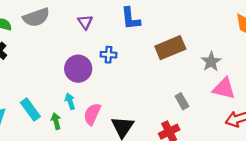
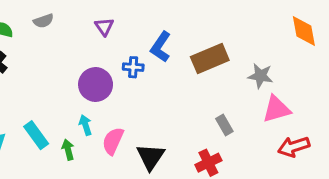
gray semicircle: (36, 17) -> (43, 21), size x0.6
blue L-shape: (131, 18) -> (161, 47), moved, turned 40
gray star: (211, 62) -> (260, 76), turned -30
pink triangle: (224, 88) -> (276, 109), turned -30

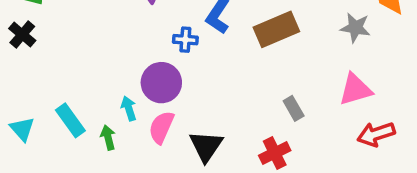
gray star: (260, 76) -> (355, 28), moved
purple circle: (96, 85) -> (161, 83), moved

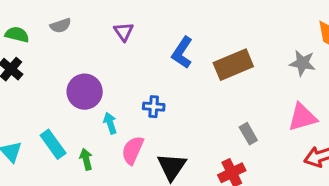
blue cross: (185, 40) -> (154, 107), moved
purple circle: (161, 83) -> (85, 92), moved
cyan arrow: (129, 108) -> (110, 123), moved

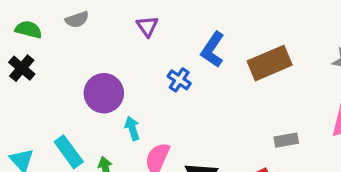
blue cross: (154, 107) -> (179, 80), moved, turned 30
gray rectangle: (248, 134) -> (286, 140), turned -70

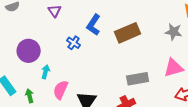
cyan arrow: (132, 128) -> (46, 72), turned 32
gray rectangle: (286, 140) -> (138, 79), size x1.5

